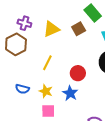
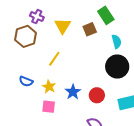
yellow triangle: (51, 29) -> (63, 26), turned -42
red circle: (78, 73) -> (97, 95), moved

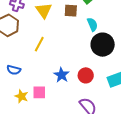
brown square: (90, 29) -> (71, 11), turned 32
cyan semicircle: (117, 41) -> (92, 24), moved
yellow star: (49, 87) -> (22, 96), moved

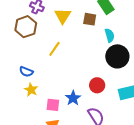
blue star: (62, 75) -> (73, 98), moved
pink square: (39, 92) -> (53, 105), moved
yellow star: (22, 96) -> (31, 90), moved

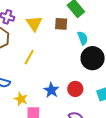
yellow star: (31, 90) -> (21, 99), moved
blue star: (73, 98) -> (51, 90), moved

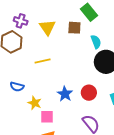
yellow line: (29, 57) -> (43, 61), turned 49

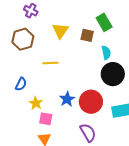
purple cross: (21, 21) -> (31, 11), moved
blue semicircle: (17, 87) -> (21, 84), turned -88
red circle: (89, 93) -> (91, 102), size x1.5

